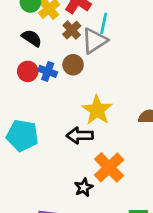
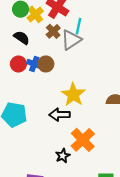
brown circle: (73, 65) -> (46, 64), moved

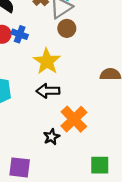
brown circle: (46, 64) -> (67, 28), moved
yellow star: (73, 95) -> (47, 61), moved

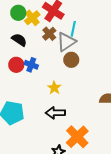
yellow star: (47, 61) -> (54, 88), size x0.6

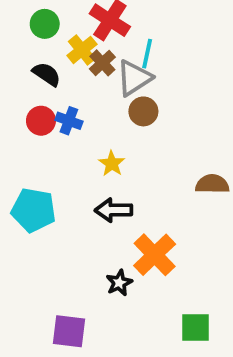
yellow cross: (32, 18) -> (82, 50), moved

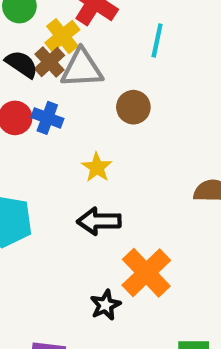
cyan line: (147, 54) -> (157, 40), moved
brown cross: (102, 63) -> (50, 62), moved
gray triangle: (134, 78) -> (82, 68), moved, turned 30

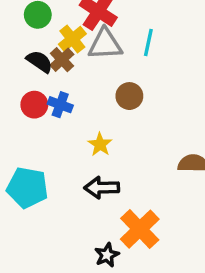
gray triangle: (82, 68) -> (105, 44), moved

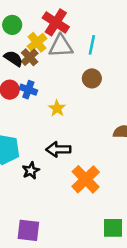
brown circle: (129, 96) -> (92, 78), moved
yellow star: (100, 144) -> (57, 108), moved
black star: (107, 255) -> (31, 171), moved

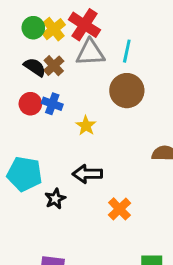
yellow cross: (37, 42) -> (54, 29), moved
brown circle: (92, 78) -> (127, 91), size x1.5
orange cross: (86, 179) -> (120, 209), size x0.7

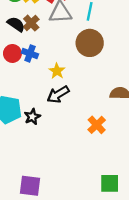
black arrow: (87, 174) -> (58, 94), moved, turned -30
black star: (55, 199) -> (32, 117), moved
orange cross: (120, 209) -> (97, 125), moved

